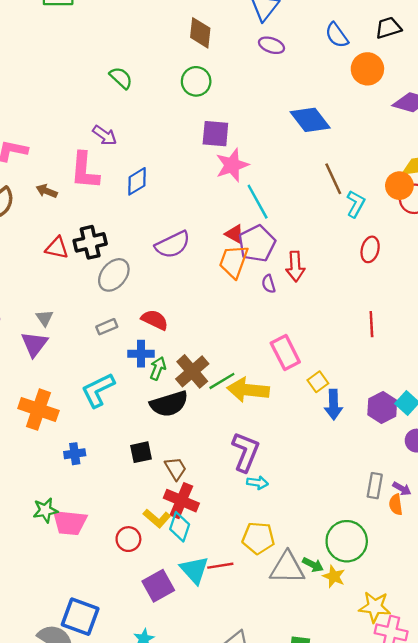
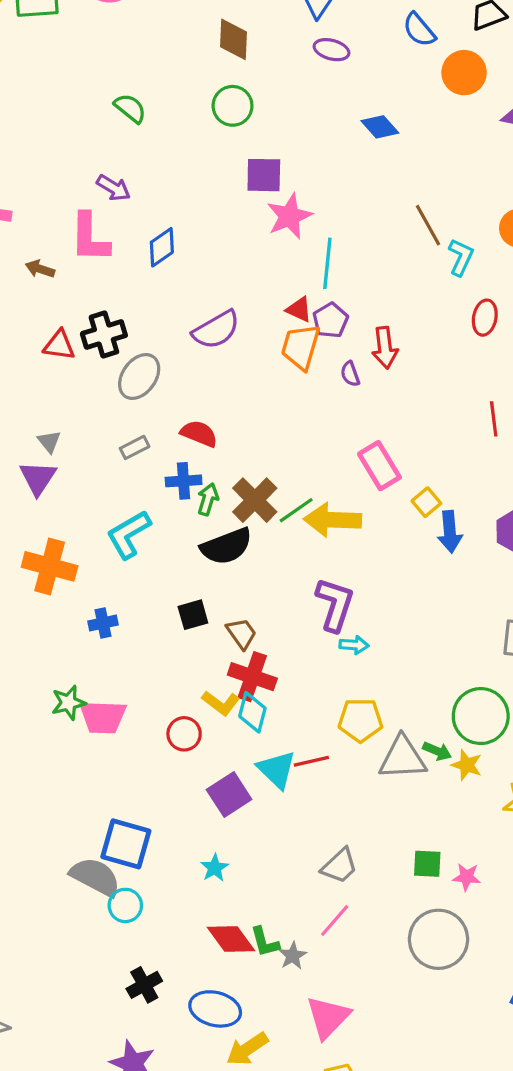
blue diamond: (310, 120) -> (380, 127), moved, size x0.7
cyan line: (258, 202) -> (327, 263), turned 39
purple pentagon: (257, 244) -> (331, 320), size x0.7

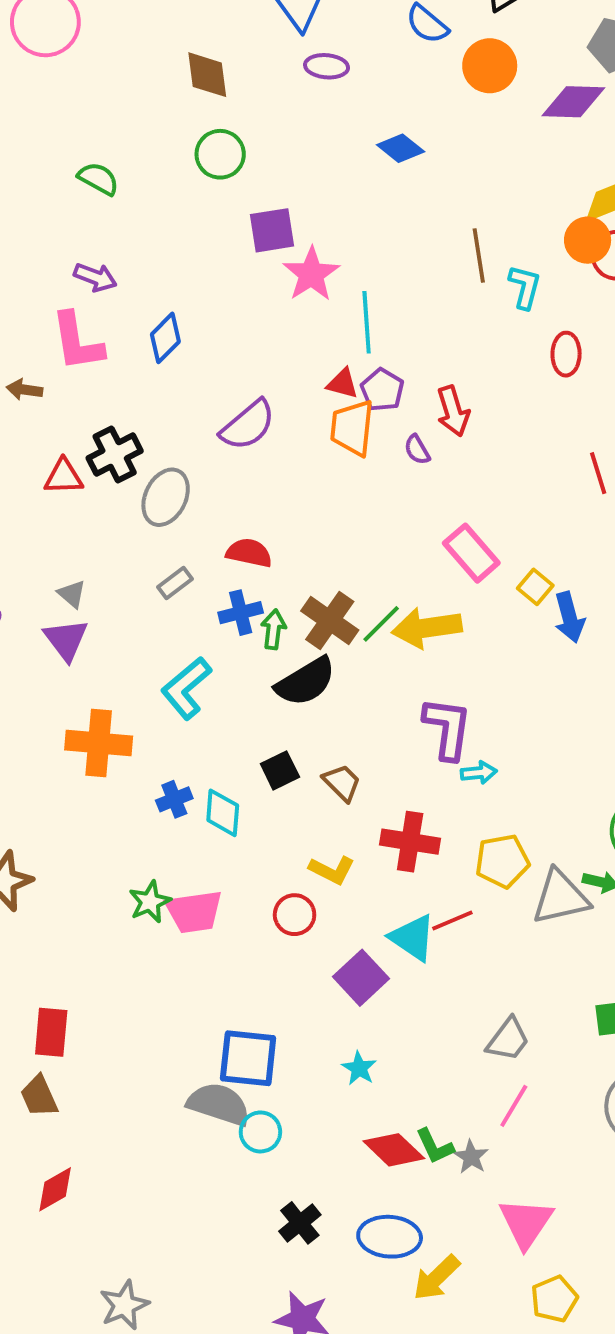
brown line: (428, 225) -> (479, 255), turned 30
red cross: (252, 677) -> (410, 842), moved
cyan diamond: (252, 712) -> (223, 813), moved

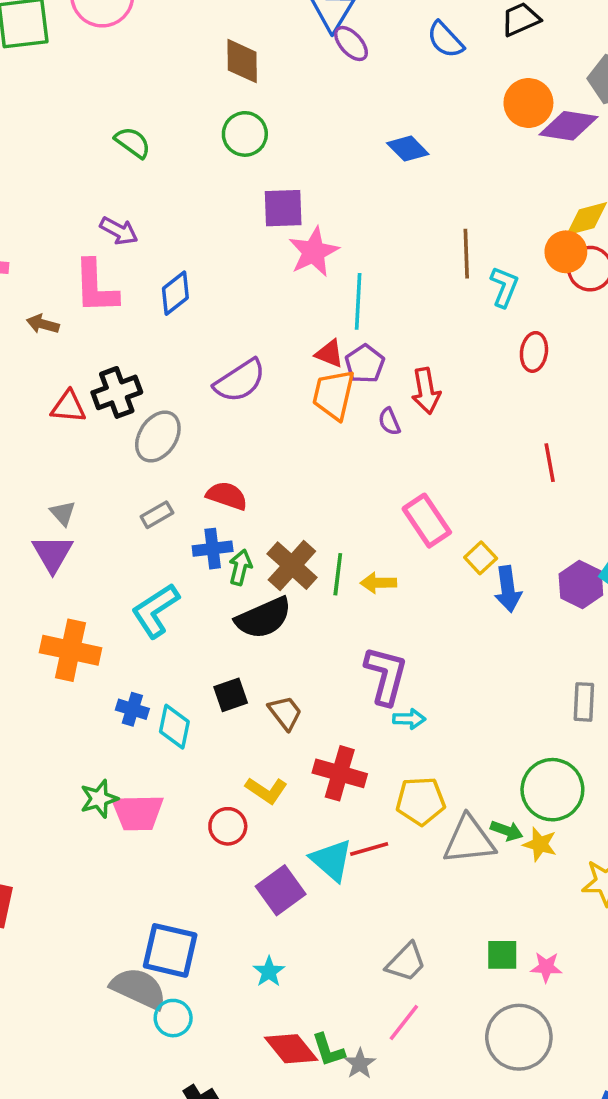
purple ellipse: (327, 66) -> (351, 44), moved, turned 36
orange circle: (490, 66) -> (528, 103), moved
green line: (381, 624) -> (338, 574), turned -45
yellow arrow: (427, 628) -> (378, 583), size x0.6
blue cross: (174, 799) -> (132, 709), turned 32

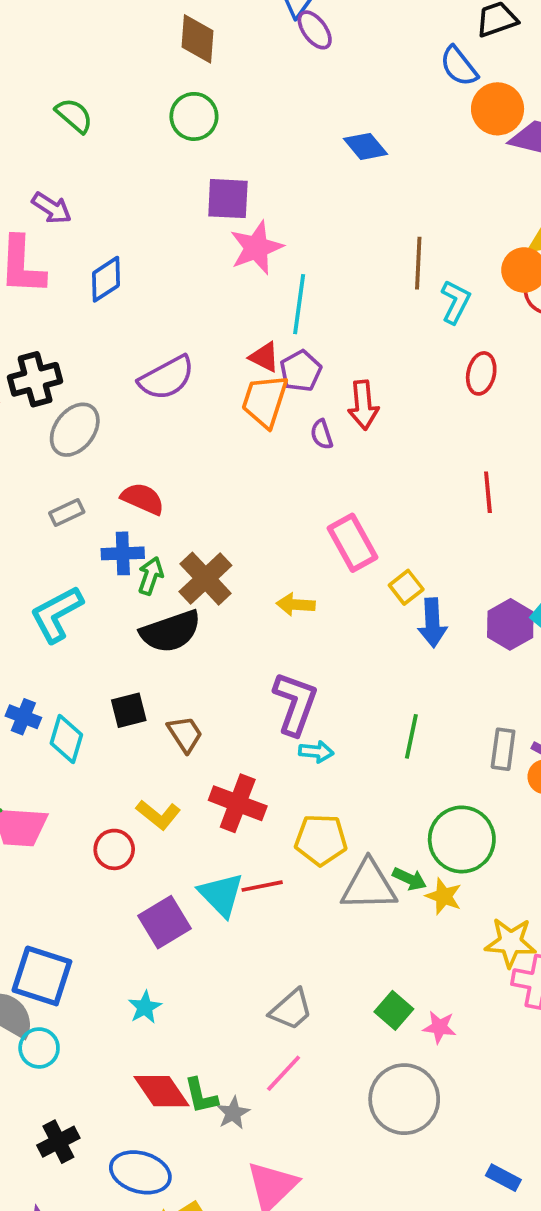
blue semicircle: (445, 40) -> (459, 66), moved
green line: (338, 574) -> (411, 736), moved
green square: (502, 955) -> (394, 1010), turned 36

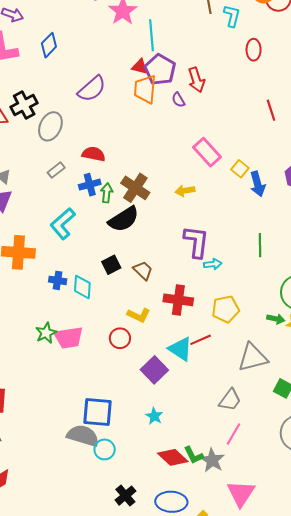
purple pentagon: (301, 371) -> (160, 70), size x1.4
gray triangle: (369, 885) -> (253, 357), moved
gray star: (233, 1113) -> (212, 460), size x1.4

